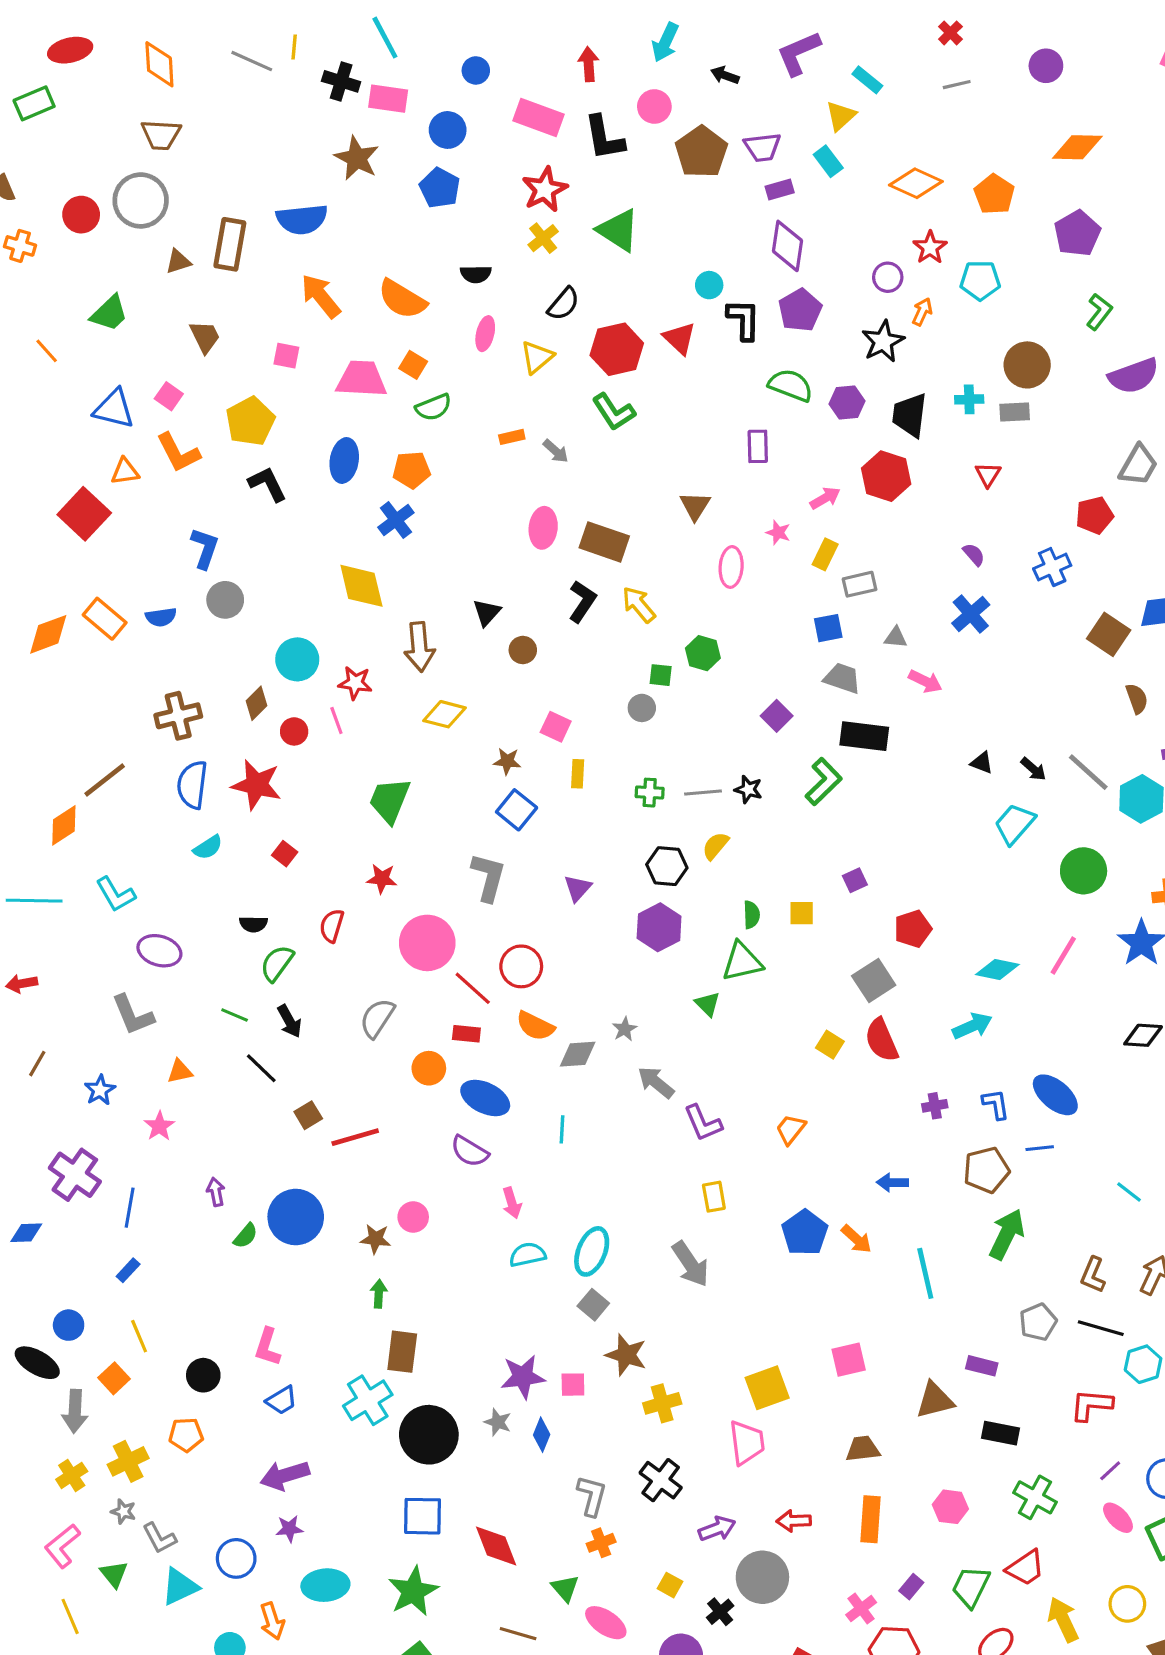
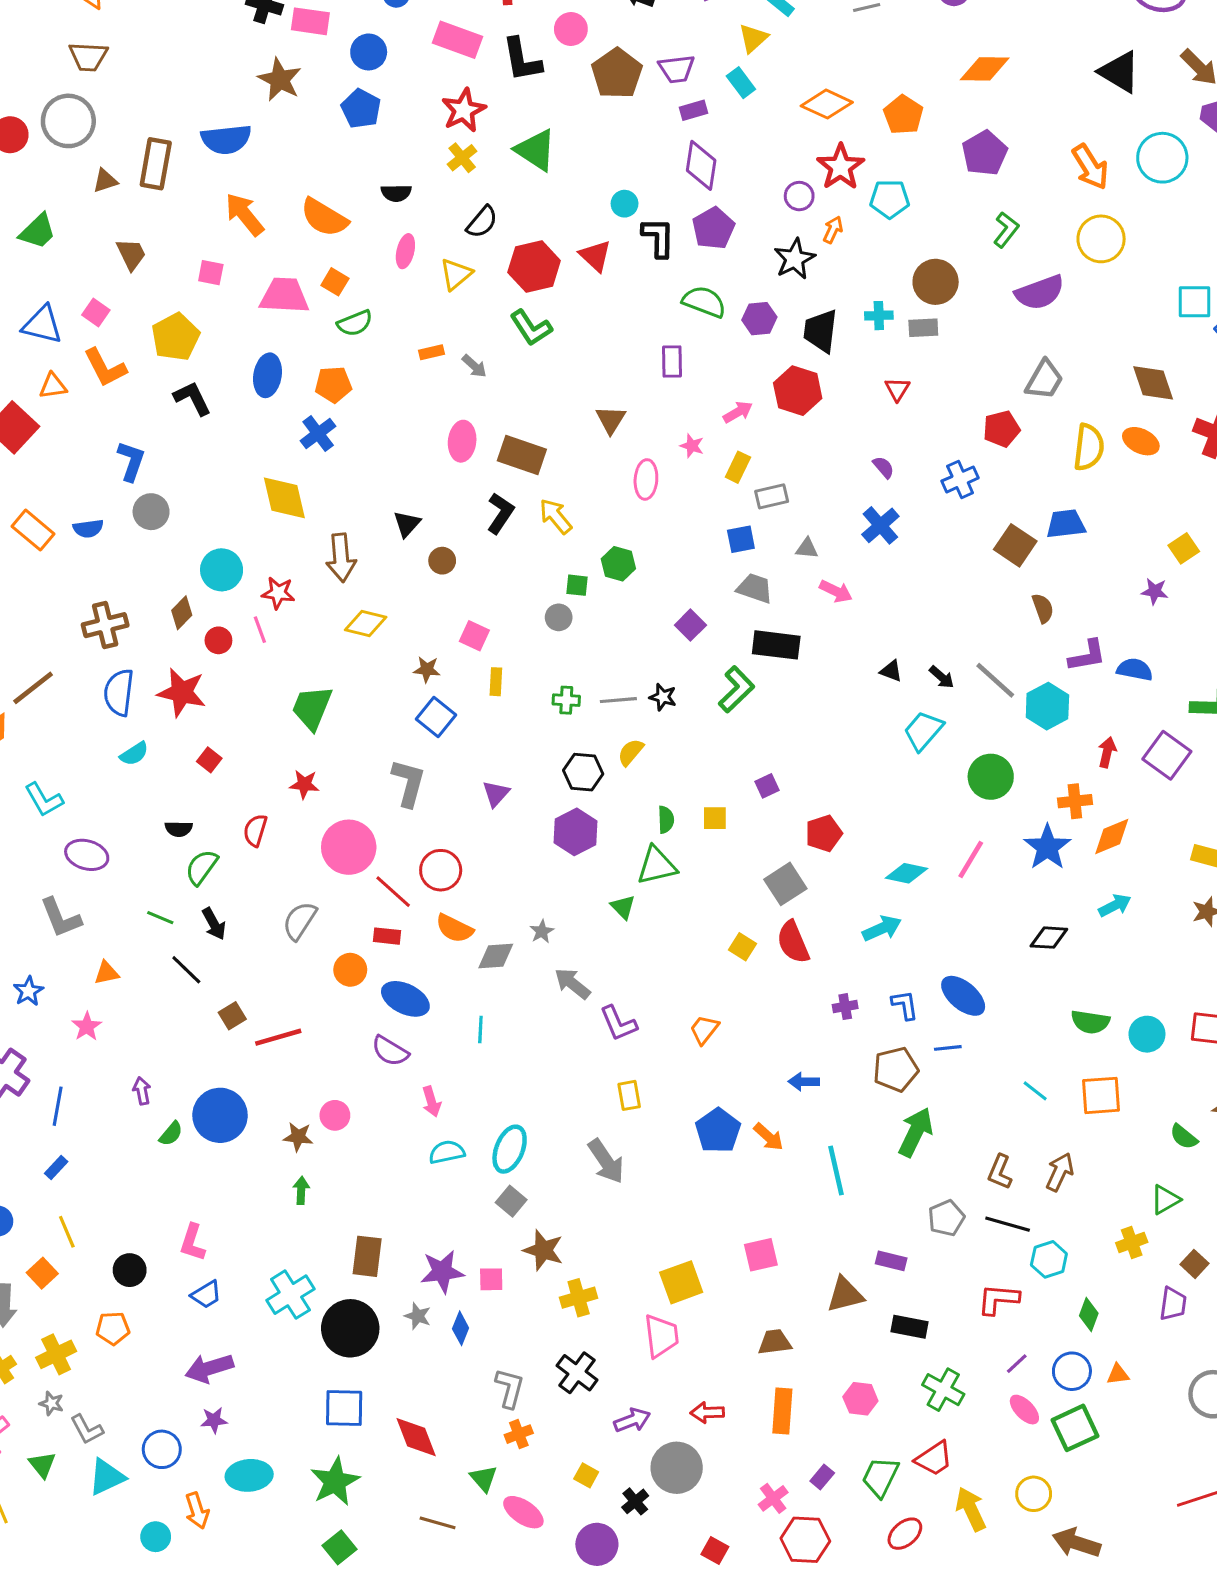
red star: (930, 247) -> (841, 167), size x1.4
brown rectangle: (402, 1352) -> (367, 1256), moved

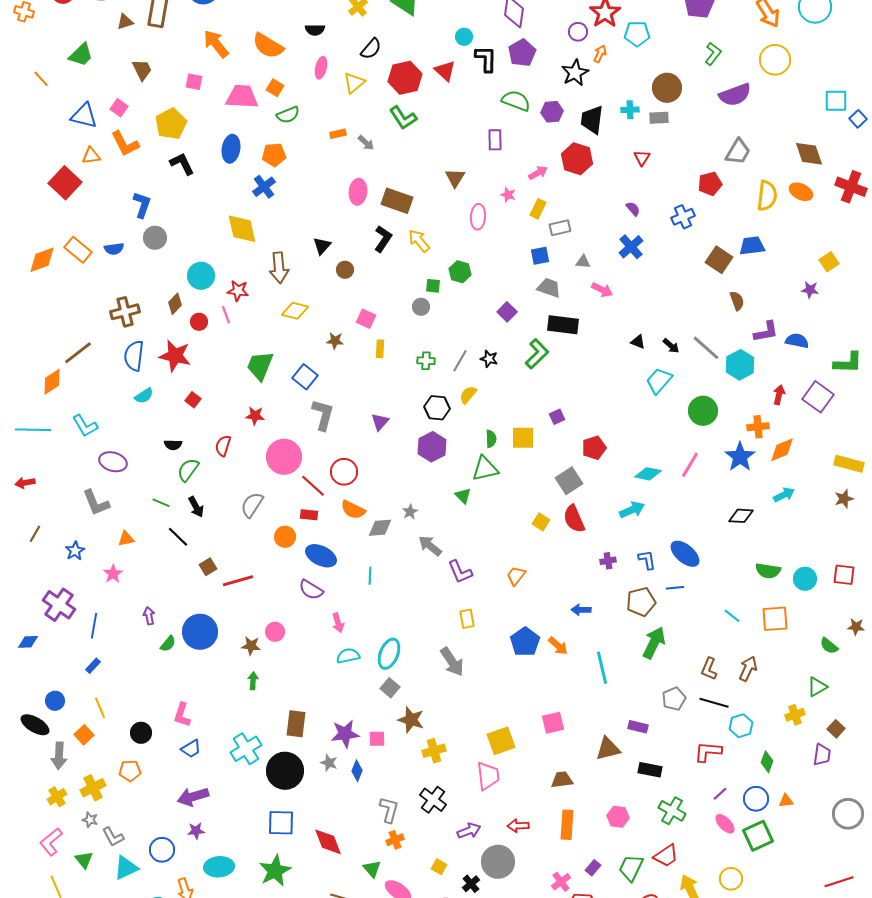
gray line: (618, 700) -> (460, 361), turned -55
blue square: (436, 717) -> (305, 377), moved
yellow square: (715, 818) -> (523, 438), size x1.4

